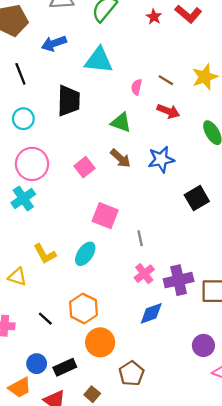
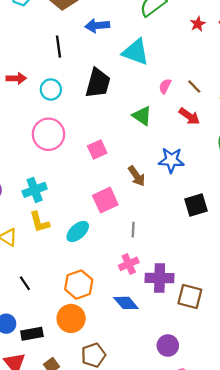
brown arrow: (120, 158) -> (137, 176), moved
cyan cross: (23, 199) -> (35, 190), moved
pink square: (105, 216) -> (105, 200), turned 30
orange hexagon: (83, 308) -> (79, 285), moved
blue diamond: (151, 313) -> (126, 303), turned 55

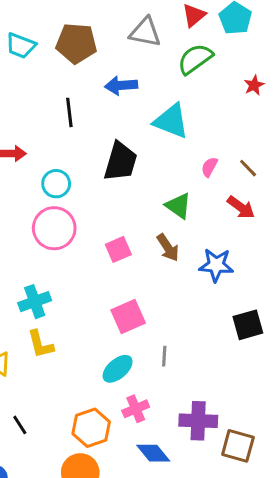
cyan circle: (51, 90) -> (56, 184), moved
brown arrow: (137, 176) -> (168, 248), moved
cyan ellipse: (78, 231) -> (118, 369), moved
pink cross: (129, 264) -> (136, 409), moved

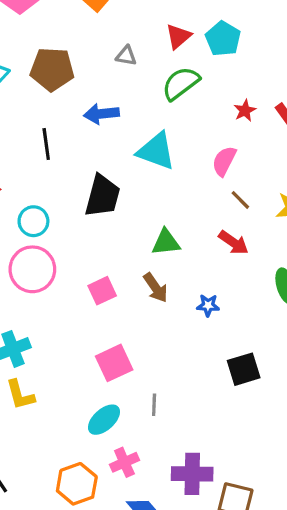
gray triangle: (145, 32) -> (126, 56), size x0.6
pink semicircle: (209, 167) -> (224, 161), moved, size x1.4
green triangle: (178, 206) -> (166, 242), turned -40
blue star: (216, 265) -> (208, 305), size x0.6

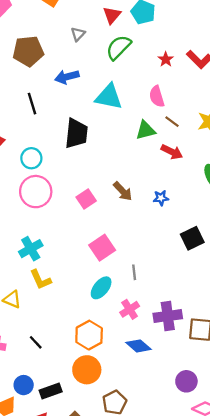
gray triangle: (126, 56) -> (78, 34), turned -48
pink semicircle: (224, 161) -> (157, 96), turned -35
green triangle: (166, 242) -> (145, 130), moved
pink cross: (124, 462) -> (130, 309), moved

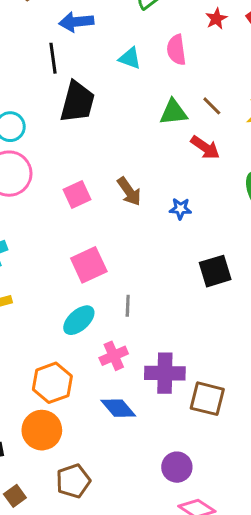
pink semicircle: (157, 96) -> (176, 50), moved
cyan triangle: (109, 97) -> (130, 58), size x0.6
black line: (32, 104) -> (53, 58), moved

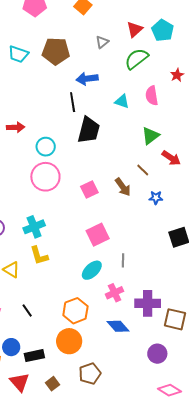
brown line: (212, 106) -> (143, 170), moved
green triangle: (173, 112) -> (150, 136), turned -30
purple circle: (177, 467) -> (157, 354), moved

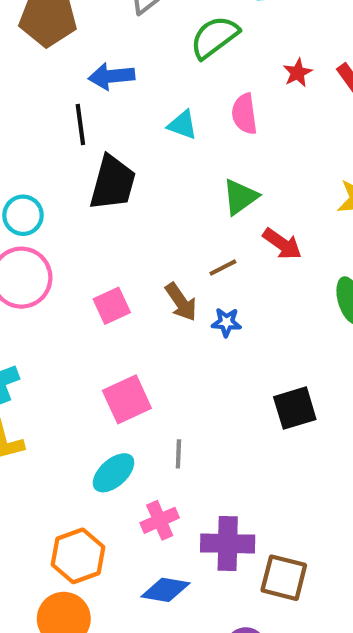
brown line: (143, 170) -> (223, 268), turned -72
blue star: (156, 198) -> (226, 322), moved
blue diamond: (118, 326) -> (165, 590), turned -40

